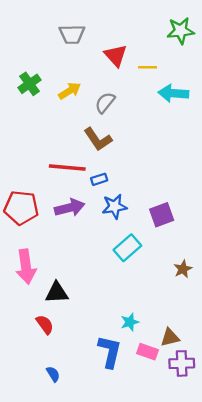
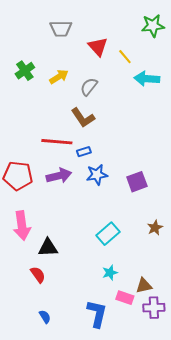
yellow line: (147, 67) -> (125, 57), turned 49
cyan rectangle: (127, 248) -> (108, 234), moved
blue L-shape: (110, 352) -> (97, 314), moved

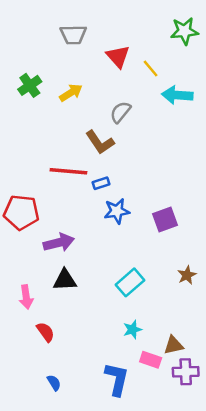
gray semicircle: (89, 87) -> (120, 112), moved
purple arrow: (59, 176) -> (59, 243), moved
pink arrow: (22, 226) -> (26, 297), moved, size x0.7
black triangle: (48, 248) -> (65, 280), moved

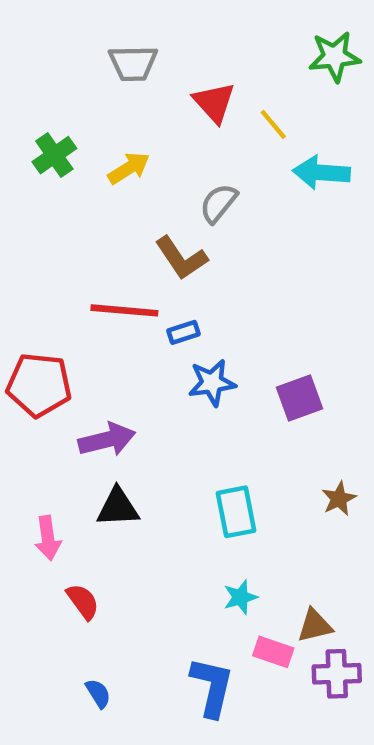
cyan rectangle: (130, 282) -> (236, 512), turned -60

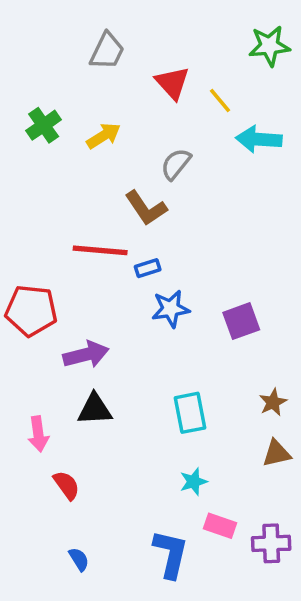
gray trapezoid: (133, 63) -> (107, 51), turned -63
brown triangle: (315, 626) -> (276, 453), moved

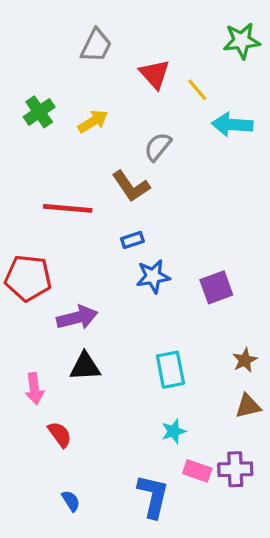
red line: (100, 250) -> (68, 208), moved
purple cross: (271, 543) -> (235, 469), moved

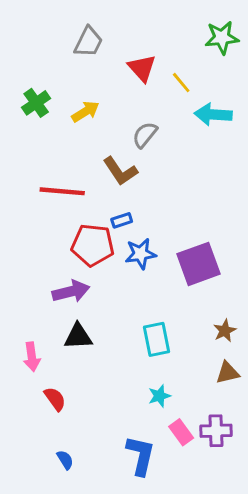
red pentagon: (28, 278) -> (93, 245), moved
purple square: (216, 287) -> (199, 264), size x1.4
pink rectangle: (197, 471) -> (181, 432), turned 35

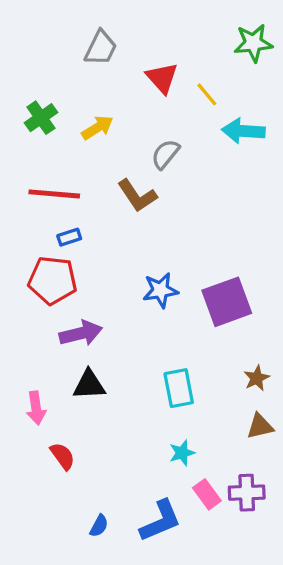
red line: (62, 191) -> (54, 194), moved
blue rectangle: (122, 220) -> (69, 237), moved
red pentagon: (93, 245) -> (53, 280), moved
blue L-shape: (141, 455) -> (160, 521), turned 54
blue semicircle: (65, 460) -> (99, 526), moved, turned 60

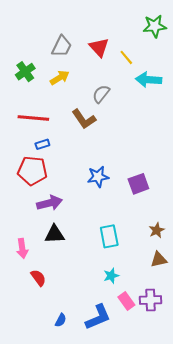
gray trapezoid: (101, 48) -> (62, 46), moved
purple square: (227, 302) -> (138, 184), size x0.7

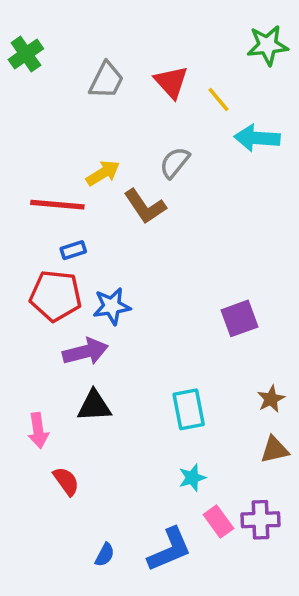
green cross: (25, 72) -> (26, 54), moved
yellow arrow: (60, 78) -> (103, 173), moved
blue star: (98, 177) -> (112, 306), moved

